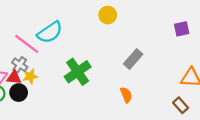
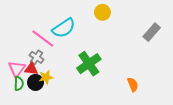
yellow circle: (108, 15) -> (102, 12), moved
gray rectangle: (133, 59) -> (152, 32), moved
yellow star: (30, 76) -> (46, 77), moved

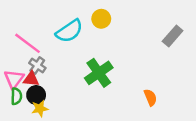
yellow circle: (102, 12) -> (101, 19), moved
pink line: (43, 39) -> (27, 43), moved
yellow star: (46, 77) -> (40, 109), moved

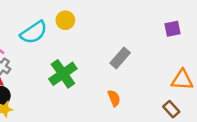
gray rectangle: (173, 36) -> (120, 58), moved

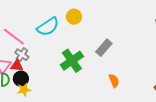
gray rectangle: (120, 58) -> (104, 48), moved

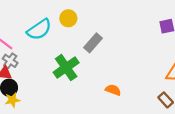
gray rectangle: (104, 48) -> (93, 43), moved
orange semicircle: (114, 81) -> (113, 90), turned -48

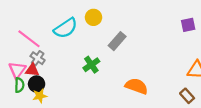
green cross: (66, 68) -> (91, 65), size x0.7
orange semicircle: (113, 90) -> (137, 86), size x1.5

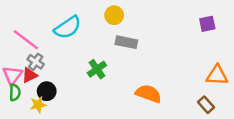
yellow circle: (94, 17) -> (114, 15), moved
gray rectangle: (117, 41) -> (126, 42), turned 60
red triangle: (32, 70) -> (30, 75), turned -32
black circle: (37, 84) -> (47, 91), moved

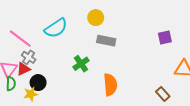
purple square: (207, 24) -> (165, 38), moved
orange semicircle: (148, 94) -> (110, 85), moved, turned 65
brown rectangle: (206, 105) -> (163, 94), moved

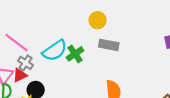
cyan semicircle: (56, 28) -> (55, 51), moved
green cross: (81, 64) -> (75, 54), moved

